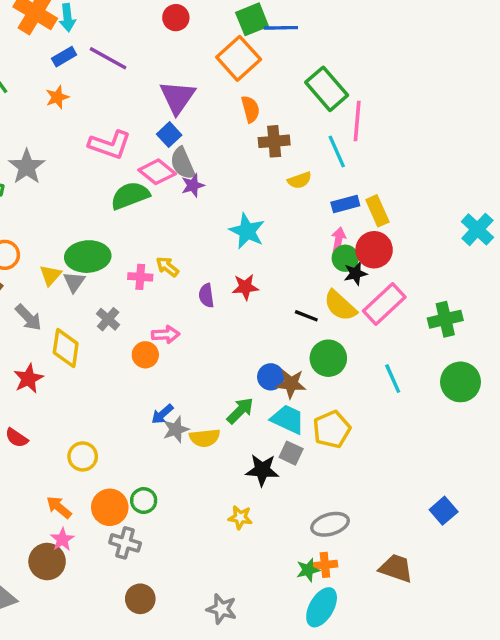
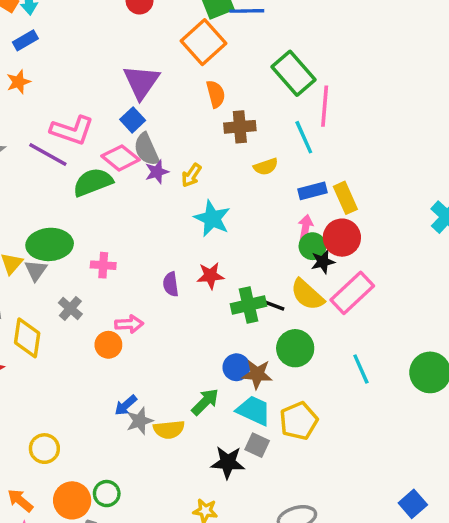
purple line: (108, 58) -> (48, 155), moved
yellow arrow: (167, 267) -> (191, 175), moved, turned -95
green cross: (445, 319) -> (249, 305), moved

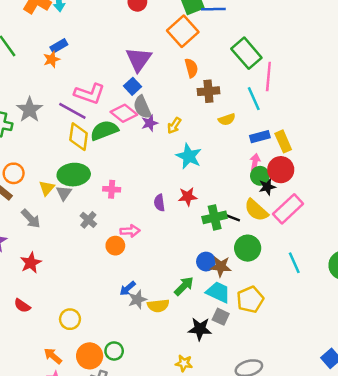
blue rectangle: (25, 40) -> (59, 46), moved
yellow diamond: (27, 338) -> (79, 137), moved

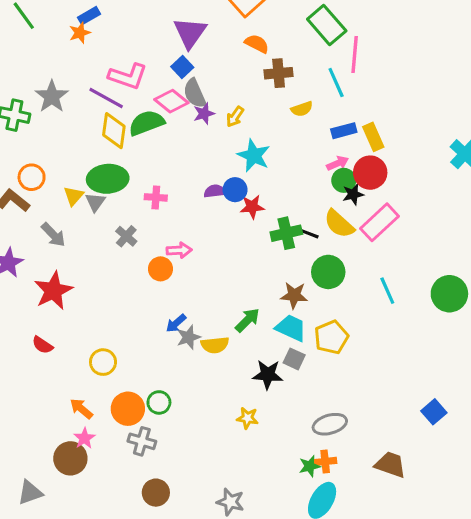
orange semicircle: (191, 68) -> (257, 44), turned -48
pink arrow: (255, 162) -> (338, 163), turned 56
purple semicircle: (159, 203) -> (215, 191), moved, turned 91
blue circle: (206, 262) -> (235, 190), moved
red star: (31, 263) -> (53, 291), size x1.4

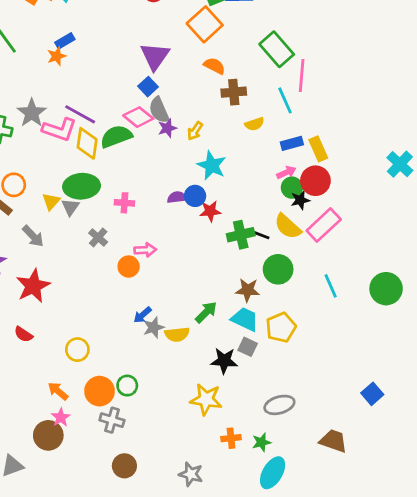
pink L-shape: (128, 76) -> (59, 129), moved
yellow star: (247, 418) -> (206, 399), size x1.6
orange cross: (325, 461) -> (231, 438), moved

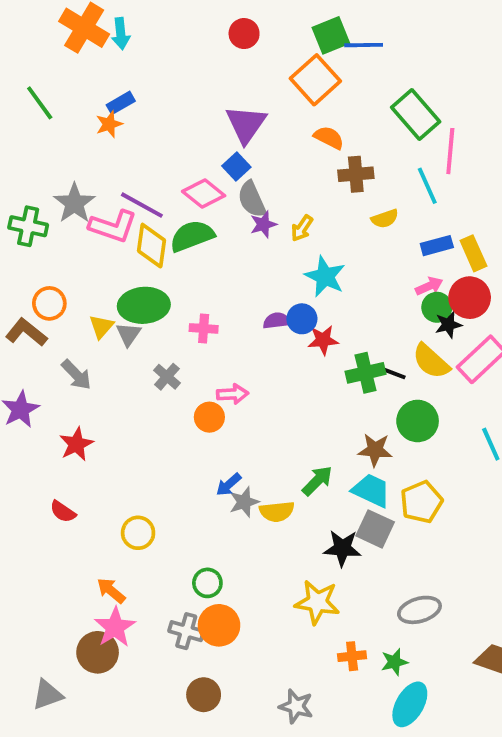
pink diamond: (138, 117) -> (204, 194), moved
red star: (33, 286) -> (76, 444), size x0.7
gray square: (248, 347) -> (375, 529), size x1.4
orange circle: (100, 391) -> (219, 625), moved
pink star: (61, 417) -> (115, 627), size x1.5

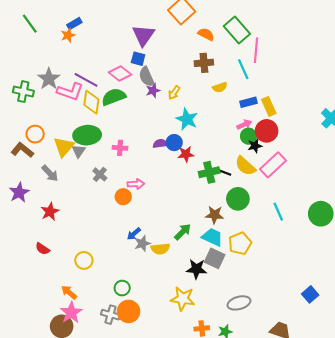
orange semicircle: (329, 138) -> (206, 34), moved
blue square: (236, 167) -> (138, 59), turned -32
yellow triangle: (101, 327) -> (64, 147), size x1.5

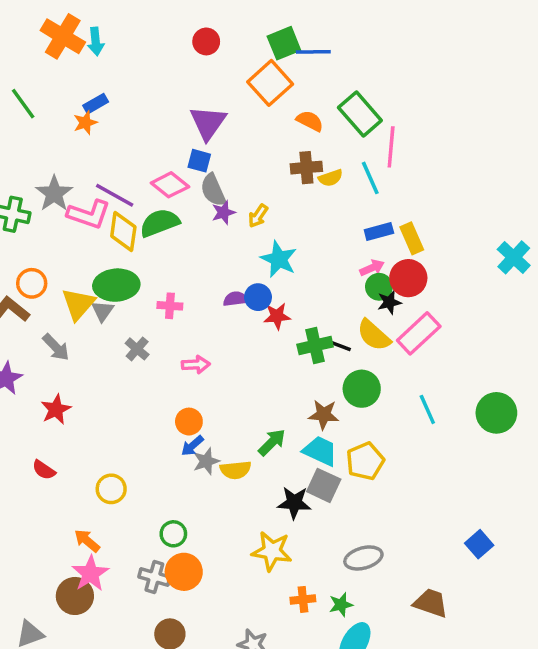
yellow semicircle: (220, 87) -> (331, 178), moved
orange circle: (123, 197) -> (189, 422), moved

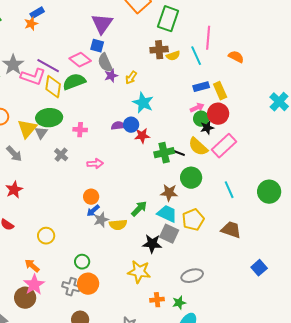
green rectangle: (360, 114) -> (168, 19), moved, turned 60
orange semicircle: (310, 121) -> (236, 57), moved
brown trapezoid: (431, 603) -> (231, 230), moved

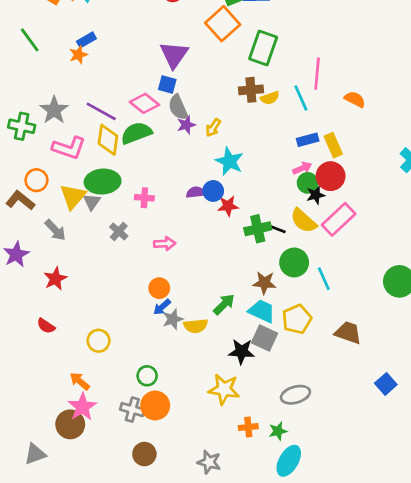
pink L-shape: (33, 77) -> (69, 148), moved
cyan line: (229, 190) -> (324, 279), moved

